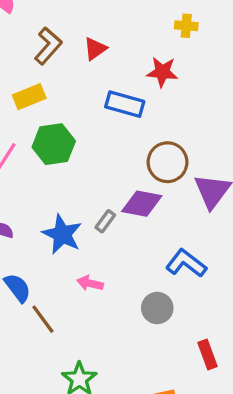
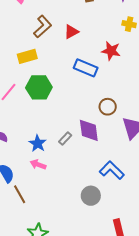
brown circle: (168, 162) -> (108, 107), size x0.7
purple diamond: (142, 204) -> (89, 130), turned 65
blue star: (62, 234) -> (38, 143), size x0.7
pink arrow: (90, 283) -> (38, 165), moved

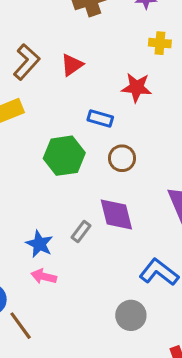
blue rectangle: (86, 68) -> (100, 118), size x0.7
green hexagon: (39, 87) -> (64, 156), moved
brown circle: (108, 107) -> (122, 158), moved

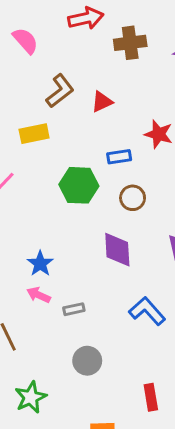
blue rectangle: (100, 118) -> (119, 157), turned -35
gray rectangle: (81, 231) -> (74, 309), moved, turned 30
gray circle: (131, 315) -> (87, 361), moved

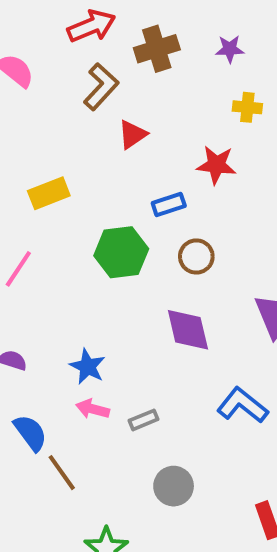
brown L-shape: (60, 91) -> (101, 87), moved

